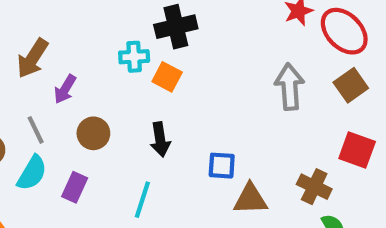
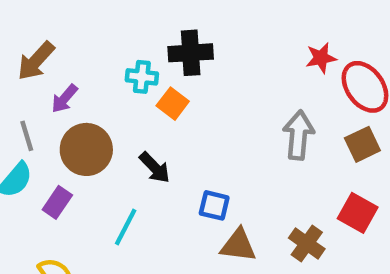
brown circle: (93, 133) -> (86, 149), size x1.5
black arrow: (160, 139) -> (155, 168), turned -44

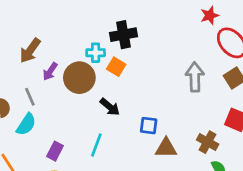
red star: (321, 58) -> (210, 15), moved
brown circle: (86, 149) -> (79, 78), moved
purple rectangle: (57, 202) -> (55, 151), moved

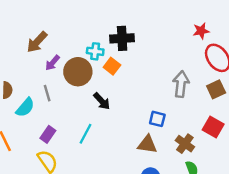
gray line: (30, 97) -> (47, 93), moved
blue square: (149, 126) -> (157, 119), moved

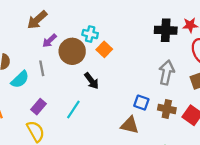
black cross: (122, 38) -> (166, 30), moved
brown cross: (185, 144) -> (167, 109), moved, turned -30

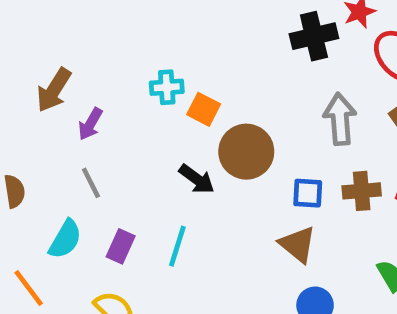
brown circle: (72, 51) -> (246, 152), moved
cyan semicircle: (20, 79) -> (65, 239), moved
purple rectangle: (38, 107) -> (121, 246), moved
brown triangle: (130, 125) -> (298, 244), turned 42

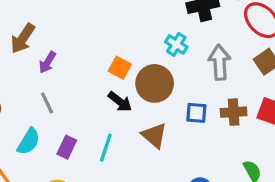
cyan cross: (167, 87) -> (176, 44), moved, turned 35
orange square: (204, 109) -> (120, 68), moved
brown triangle: (298, 244) -> (154, 135), moved

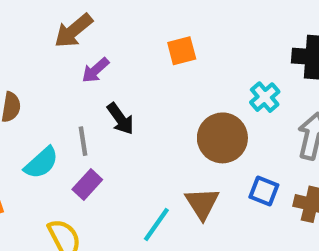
orange square: (120, 68) -> (182, 51), moved, turned 30
black arrow: (120, 102) -> (120, 119), moved
gray line: (47, 103) -> (83, 141), moved
cyan line: (106, 148) -> (156, 225), moved

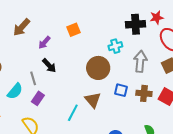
purple arrow: (95, 70) -> (44, 43), moved
cyan cross: (265, 97) -> (115, 46), turned 32

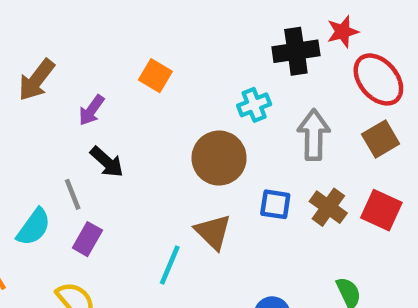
orange square: (74, 30) -> (155, 76), turned -32
brown cross: (144, 93) -> (328, 207), turned 35

